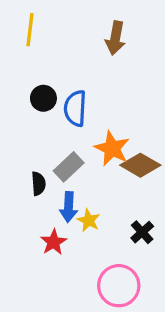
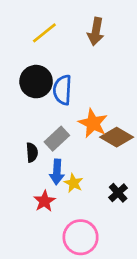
yellow line: (30, 30) -> (44, 33), moved, turned 44
black circle: (43, 98) -> (36, 82), size x1.5
pink circle: (119, 286) -> (81, 237), moved

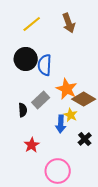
brown arrow: (96, 31) -> (69, 23), turned -30
blue arrow: (57, 172) -> (61, 124), moved
yellow star: (74, 183) -> (71, 115), moved

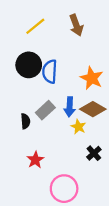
orange star: (67, 89) -> (92, 78), moved
blue arrow: (61, 124) -> (70, 107), moved

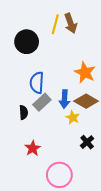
yellow line: (35, 26) -> (55, 24), moved, turned -36
black circle: (29, 65) -> (27, 42), moved
blue semicircle: (50, 72) -> (37, 83), moved

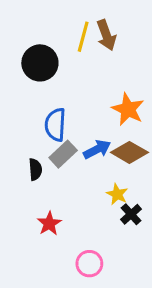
blue arrow: (64, 99) -> (97, 149), turned -120
yellow star: (73, 118) -> (117, 194), moved
pink circle: (59, 175) -> (89, 264), size x0.7

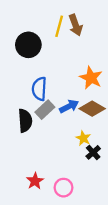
black semicircle: (35, 169) -> (25, 121), size x1.5
red star: (49, 224) -> (35, 181), moved

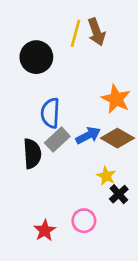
pink circle: (63, 188) -> (84, 221), moved

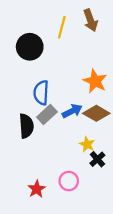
brown arrow: (96, 32) -> (91, 20), moved

